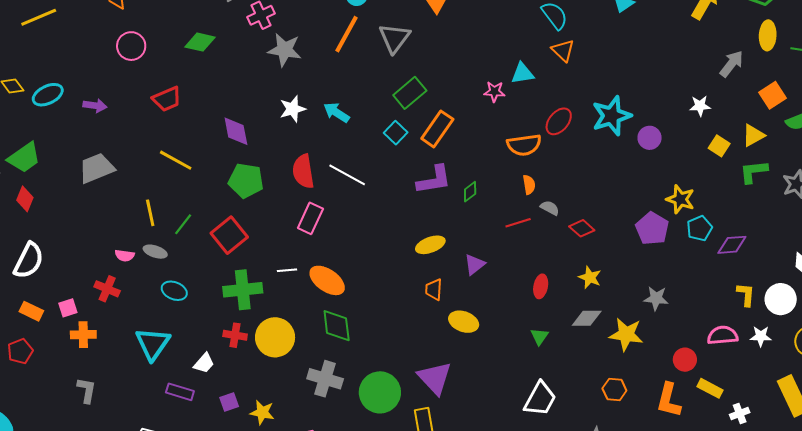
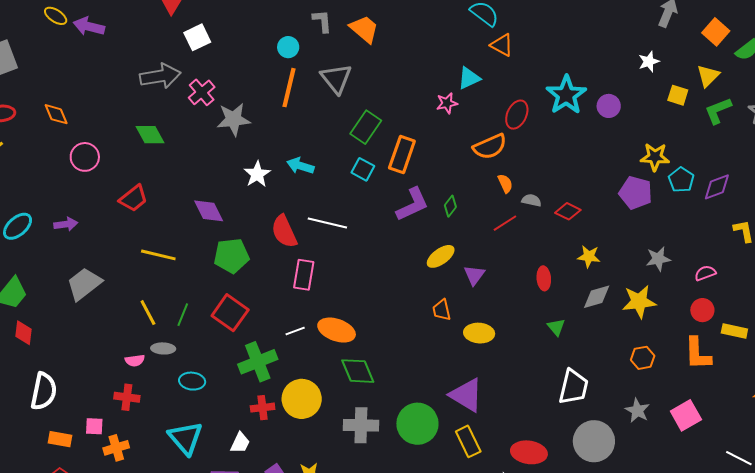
green diamond: (200, 42) -> (150, 135), turned 64
yellow ellipse: (430, 245) -> (441, 256), moved
pink square: (68, 308) -> (94, 426), turned 36
pink semicircle: (723, 335) -> (705, 273), moved, size x0.7

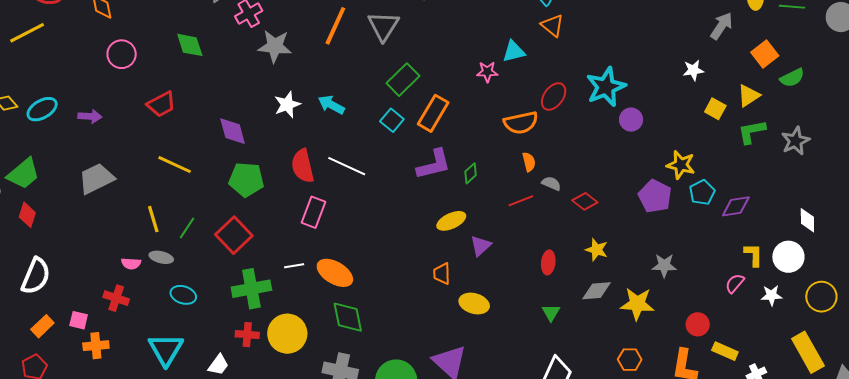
purple circle: (609, 106) -> (631, 120), moved
pink semicircle: (705, 273) -> (735, 283), moved, turned -40
orange rectangle: (60, 439) -> (42, 326), turned -65

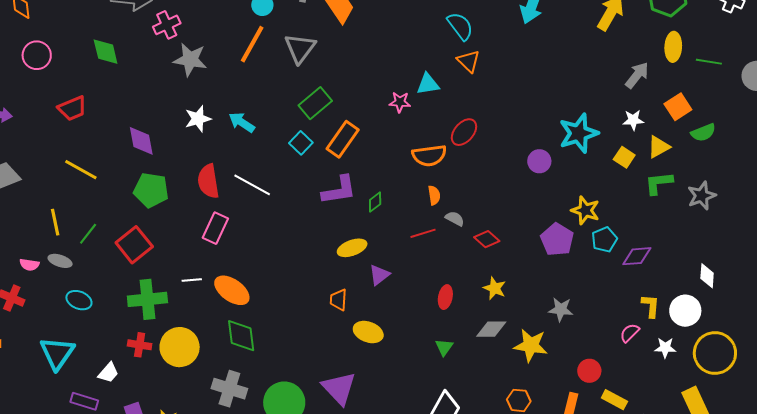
white star: (693, 70) -> (633, 120), moved
cyan star: (606, 87) -> (579, 133), moved
yellow circle: (821, 297) -> (715, 353), size x1.4

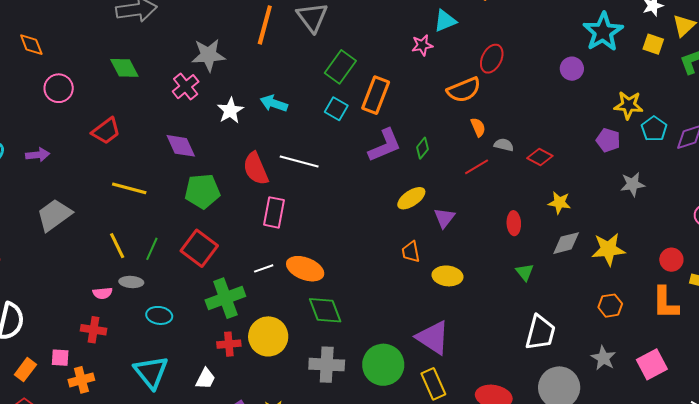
pink cross: (167, 25) -> (186, 87), moved
purple pentagon: (557, 240) -> (608, 140), size x0.7
gray star: (561, 309) -> (633, 184), moved

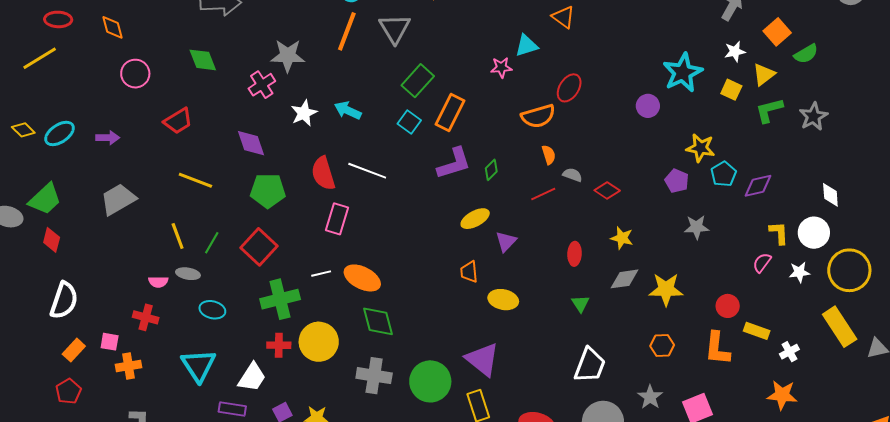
white trapezoid: (205, 379) -> (252, 377), size x1.4

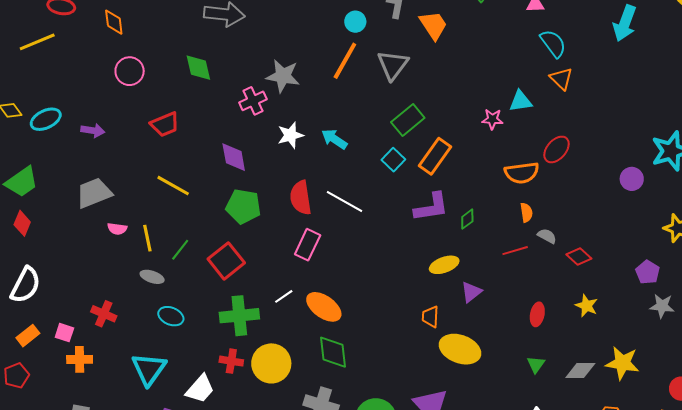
purple pentagon: (677, 181) -> (648, 272), moved
white line: (321, 274) -> (284, 296), turned -30
gray diamond: (625, 279) -> (580, 370), moved
pink semicircle: (158, 282) -> (117, 229), moved
yellow ellipse: (503, 300) -> (460, 349), size x1.4

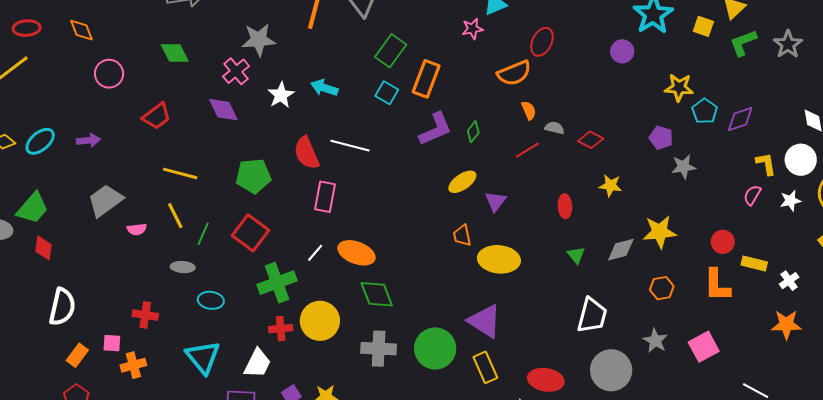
purple diamond: (234, 157) -> (223, 110), moved
yellow line: (147, 238) -> (175, 216), moved

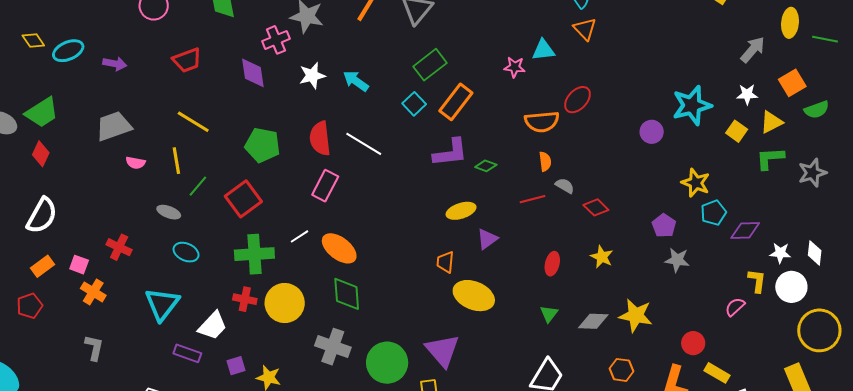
green diamond: (473, 132) -> (486, 166), turned 55
white star: (790, 201) -> (780, 253), moved
orange cross: (133, 365) -> (93, 292), turned 30

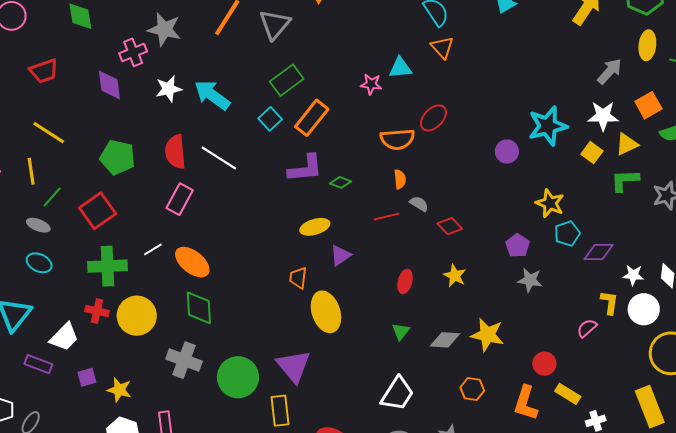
cyan arrow: (356, 81) -> (212, 95), size x1.4
white star: (747, 94) -> (603, 116), size x1.4
gray ellipse: (169, 212) -> (38, 225), moved
yellow ellipse: (474, 296) -> (326, 312), turned 48

